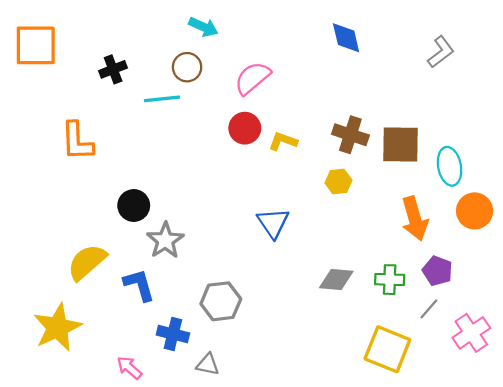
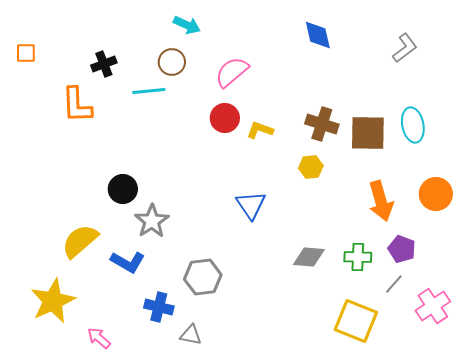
orange square: (36, 45) -> (26, 53), moved, size x0.5
orange L-shape: (77, 141) -> (77, 105), moved
cyan ellipse: (450, 166) -> (413, 125), moved
blue L-shape: (139, 285) -> (128, 262), turned 136
pink arrow: (129, 368) -> (99, 338), moved

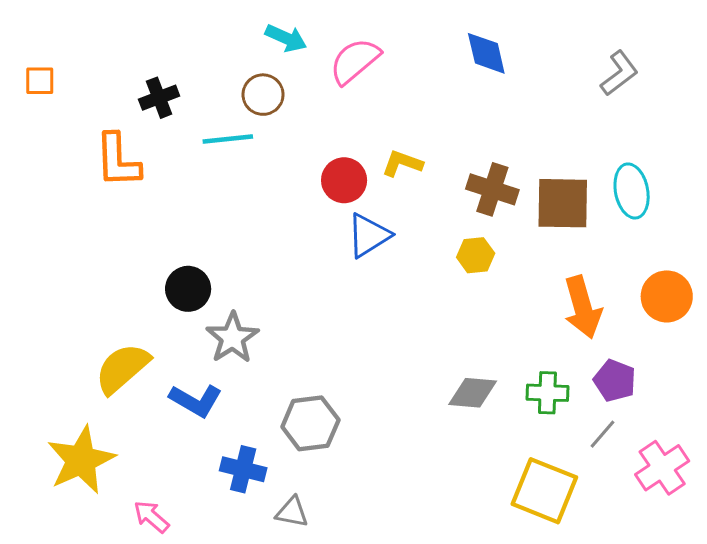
pink semicircle: (232, 72) -> (355, 61), moved
yellow L-shape: (260, 130) -> (402, 163), moved
blue triangle: (251, 205) -> (369, 235), moved, turned 32

